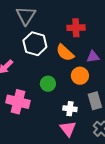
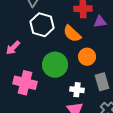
purple triangle: (93, 57) -> (100, 22), moved
green circle: (48, 84) -> (55, 65), size x1.6

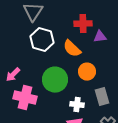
pink arrow: (13, 48) -> (13, 75), moved

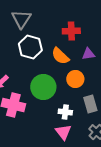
purple triangle: (100, 37) -> (88, 54), moved

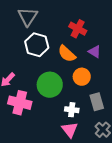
red cross: (71, 31) -> (78, 29), turned 30
purple triangle: (88, 54) -> (95, 52), turned 40

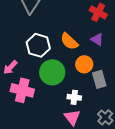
red cross: (78, 29) -> (98, 12), moved
white hexagon: (37, 45) -> (38, 45), moved
gray rectangle: (97, 102) -> (99, 79), moved

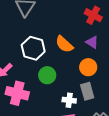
orange circle: (84, 64) -> (88, 67), moved
green circle: (52, 72) -> (47, 75), size x0.7
gray rectangle: (99, 79) -> (87, 91), moved

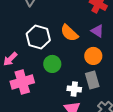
pink cross: (17, 93) -> (22, 82), turned -30

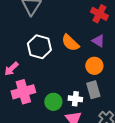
green circle: (52, 64) -> (53, 102), moved

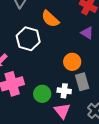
orange semicircle: (70, 43) -> (50, 19), moved
orange circle: (94, 66) -> (72, 62), moved

